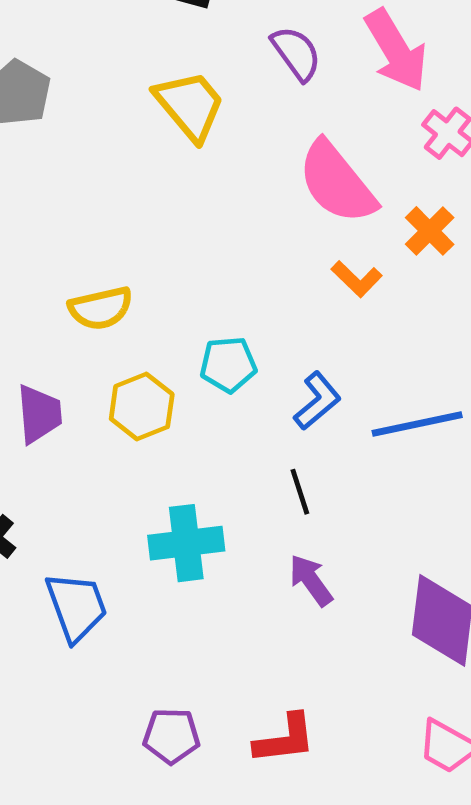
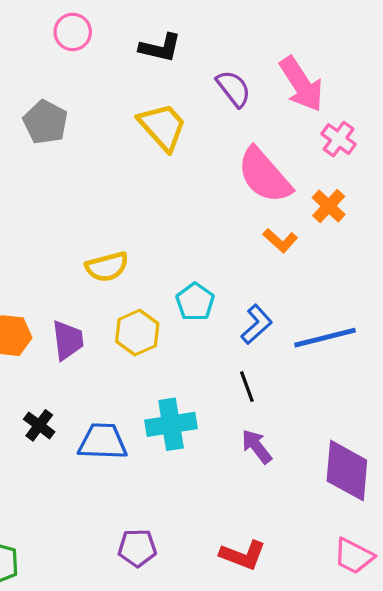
cyan pentagon: (228, 365) -> (195, 302), turned -30
blue trapezoid: (76, 607) -> (103, 442), moved, turned -66
purple pentagon: (171, 736) -> (137, 548), moved
red L-shape: (285, 739) -> (243, 555), turned 30

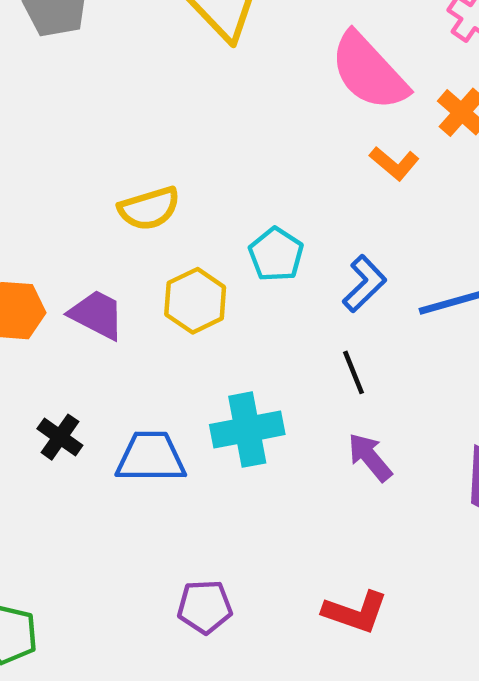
purple trapezoid: (68, 340) -> (97, 315), turned -54

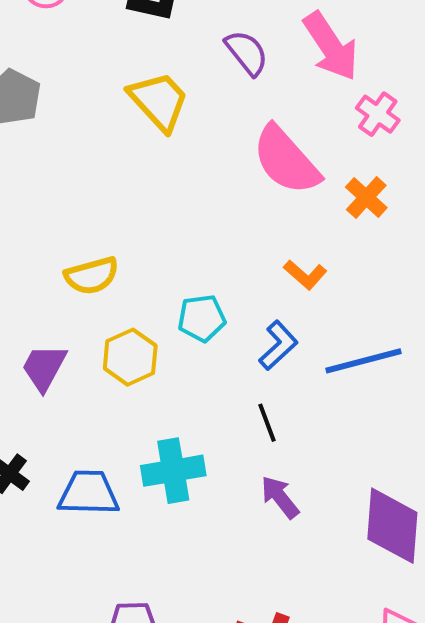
orange L-shape: (394, 163) -> (305, 275), moved
cyan pentagon: (276, 254) -> (202, 318), turned 30
purple trapezoid: (97, 315) -> (44, 367), turned -90

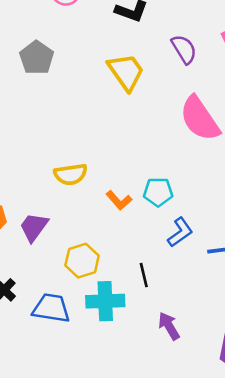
orange L-shape: (305, 275) -> (119, 200), moved
cyan pentagon: (202, 318) -> (158, 192), moved
yellow hexagon: (130, 357) -> (82, 261), moved
black line: (267, 423) -> (144, 275), moved

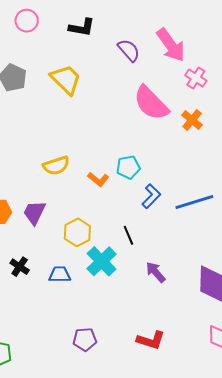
yellow trapezoid: (126, 72) -> (66, 79), moved
cyan cross: (105, 301) -> (102, 261), turned -32
blue trapezoid: (51, 308) -> (60, 274), size x0.7

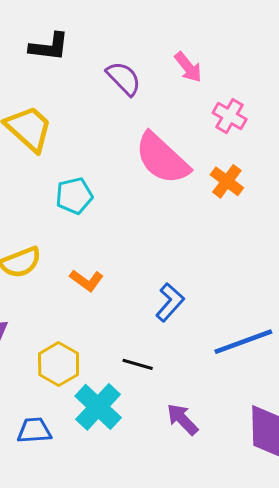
pink arrow: (171, 45) -> (188, 67), size x0.6
cyan pentagon: (128, 167) -> (74, 196), moved
blue line: (194, 202) -> (243, 342), moved
black line: (128, 235) -> (138, 364), turned -48

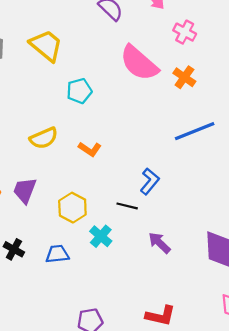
blue L-shape: (170, 302) -> (150, 181), moved
blue line: (243, 342) -> (195, 131), moved
cyan cross: (98, 407) -> (101, 236), size x0.7

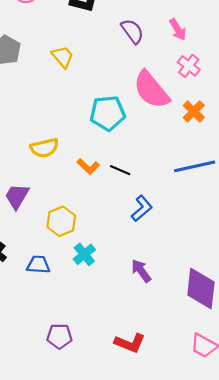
pink cross: (185, 32) -> (189, 66), moved
yellow trapezoid: (46, 46) -> (63, 57), size x0.7
cyan pentagon: (79, 91) -> (107, 113), moved, size x1.4
black line: (127, 206) -> (120, 170), moved

